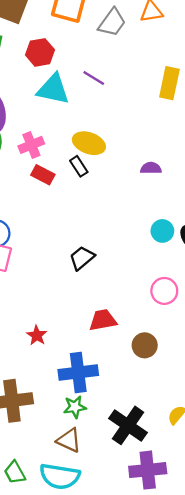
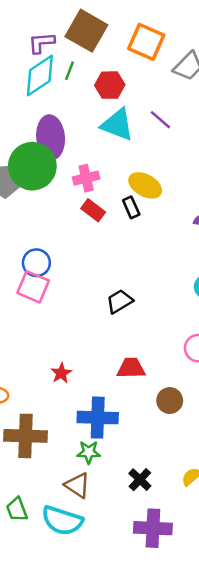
black cross: (128, 425) -> (140, 480), size x0.6

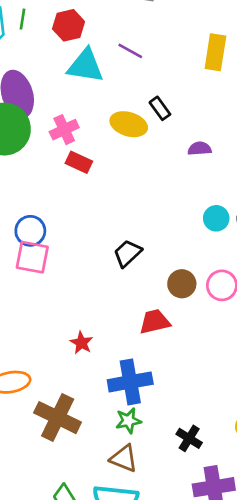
black rectangle: (131, 207) -> (160, 108), moved
brown circle: (170, 401) -> (182, 284), moved
brown cross: (25, 436) -> (58, 418), turned 36

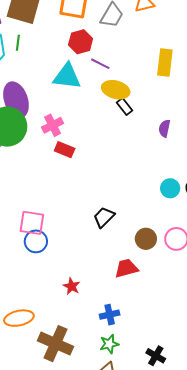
red hexagon: (69, 25) -> (81, 42), moved
yellow ellipse: (129, 124) -> (116, 90), moved
purple semicircle: (200, 149) -> (164, 128), moved, turned -72
blue circle: (30, 231) -> (36, 241), moved
blue cross: (130, 382) -> (110, 315), size x0.6

